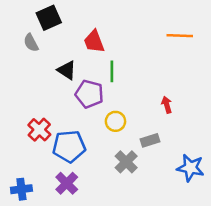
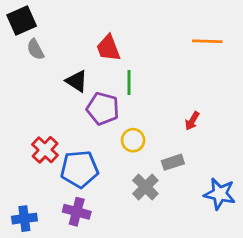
black square: (49, 18) -> (22, 21), moved
red arrow: (167, 105) -> (192, 121), turned -133
purple cross: (67, 183) -> (77, 212), turned -30

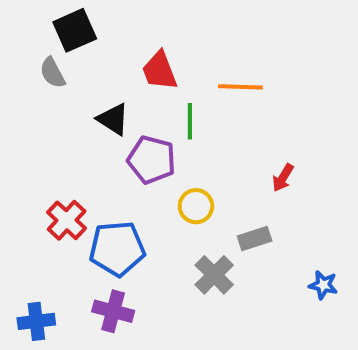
black square: (22, 21) -> (75, 30), moved
orange line: (207, 41) -> (240, 87), moved
blue star: (220, 194) -> (323, 285), size x0.6

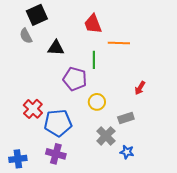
red trapezoid: (160, 71) -> (93, 24), moved
black triangle: (113, 119) -> (56, 48), moved, turned -30
blue star: (323, 285) -> (127, 152), moved

